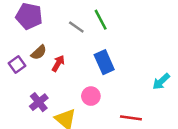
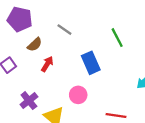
green line: (101, 20) -> (117, 38), moved
brown semicircle: (39, 52) -> (35, 44), moved

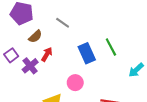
green line: (117, 38) -> (111, 47), moved
purple cross: (29, 101) -> (30, 66), moved

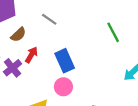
green line: (111, 47) -> (113, 32), moved
blue rectangle: (87, 53) -> (65, 61), moved

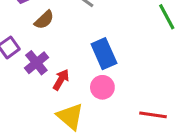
red arrow: (31, 55) -> (61, 80), moved

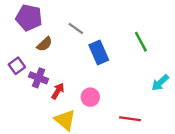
blue rectangle: (104, 54) -> (99, 53), moved
purple cross: (36, 63) -> (39, 78), turned -30

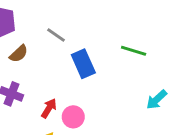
green line: (141, 42) -> (134, 51), turned -45
red arrow: (58, 91) -> (49, 108), moved

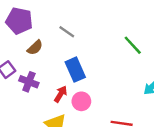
green line: (134, 51) -> (133, 45), turned 30
blue rectangle: (83, 64) -> (75, 70), moved

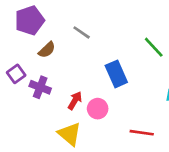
purple pentagon: (19, 21) -> (29, 20), turned -30
blue rectangle: (75, 70) -> (116, 74), moved

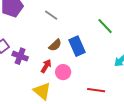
brown semicircle: (47, 50) -> (55, 45), moved

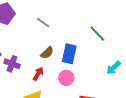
blue rectangle: (77, 46) -> (69, 54), turned 36
pink circle: (63, 72) -> (66, 78), moved

